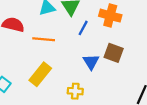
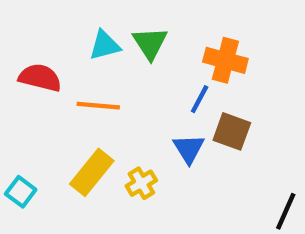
blue line: (83, 28) -> (200, 99), moved
yellow cross: (75, 91) -> (141, 183), moved, turned -35

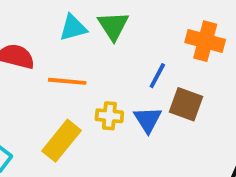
orange cross: (225, 60) -> (205, 41), moved
yellow cross: (141, 183) -> (109, 116), moved, turned 36

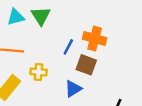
orange cross: (205, 41) -> (95, 39), moved
blue triangle: (148, 120) -> (73, 89), moved, turned 30

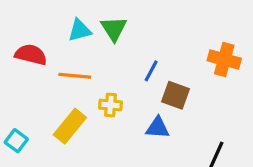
orange cross: (95, 39) -> (224, 59), moved
blue triangle: (73, 89) -> (158, 128), turned 36

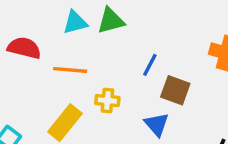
green triangle: (114, 29) -> (111, 21), turned 48
blue triangle: (158, 128) -> (157, 124), turned 45

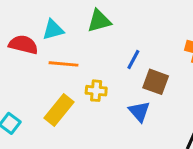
cyan triangle: (75, 22) -> (53, 30), moved

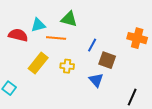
green triangle: (99, 21) -> (69, 19), turned 30
orange line: (63, 64) -> (56, 38), moved
yellow rectangle: (59, 110) -> (38, 63), moved

